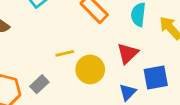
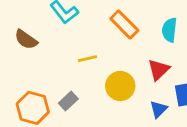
yellow line: (65, 53) -> (87, 59), moved

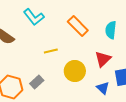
blue triangle: (159, 109) -> (103, 88), turned -32

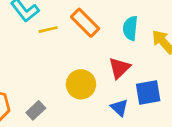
yellow line: (51, 51) -> (48, 30), moved
gray rectangle: (37, 82) -> (36, 110), moved

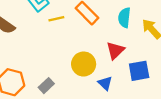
blue triangle: (119, 108) -> (105, 83), moved

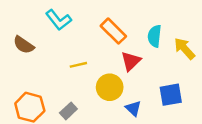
yellow line: (56, 19) -> (78, 65), moved
red triangle: (115, 50) -> (131, 61), moved

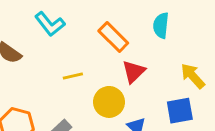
cyan semicircle: (155, 36) -> (161, 25), moved
yellow arrow: (184, 49) -> (193, 76), moved

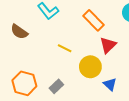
yellow line: (73, 76) -> (65, 48), turned 40

